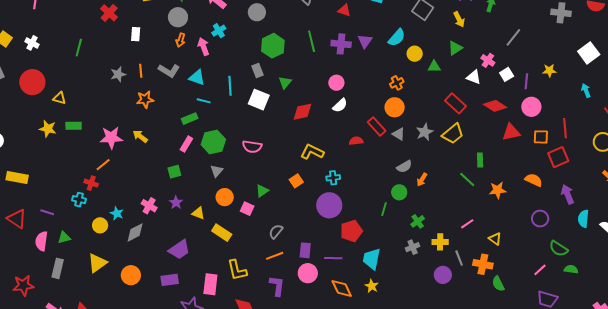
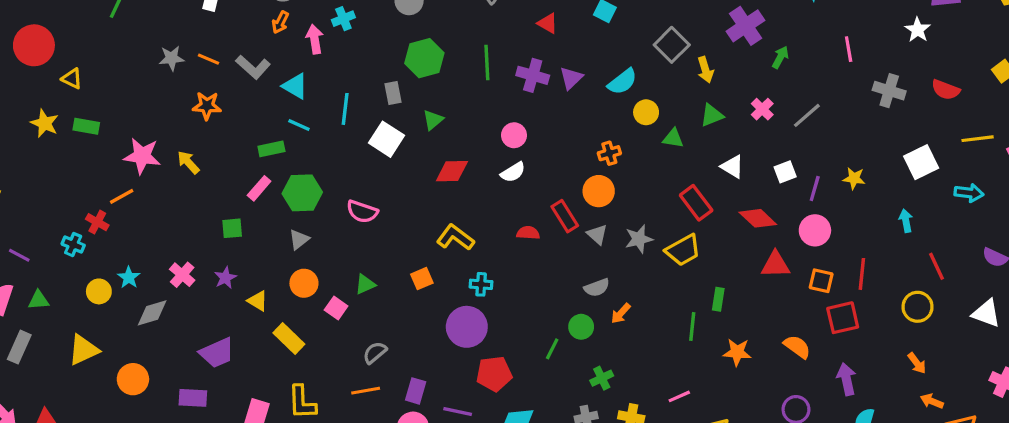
yellow arrow: (459, 19) -> (705, 70), moved
pink cross: (488, 60) -> (762, 109), moved
orange line: (141, 71) -> (208, 59), turned -72
green line: (467, 180) -> (692, 326), turned 42

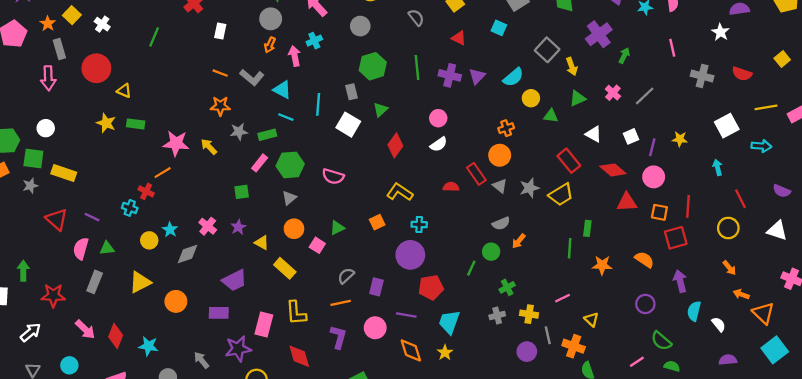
gray star: (172, 58) -> (239, 132), moved
red diamond: (452, 171) -> (395, 145), turned -50
purple rectangle: (416, 391) -> (376, 287), moved

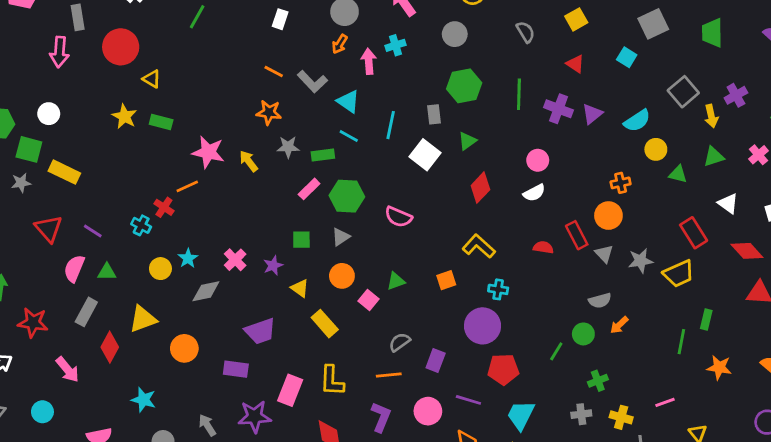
purple cross: (599, 34) -> (736, 95), moved, size x0.7
green square: (242, 192) -> (301, 240), moved
red diamond: (116, 336) -> (110, 347), moved

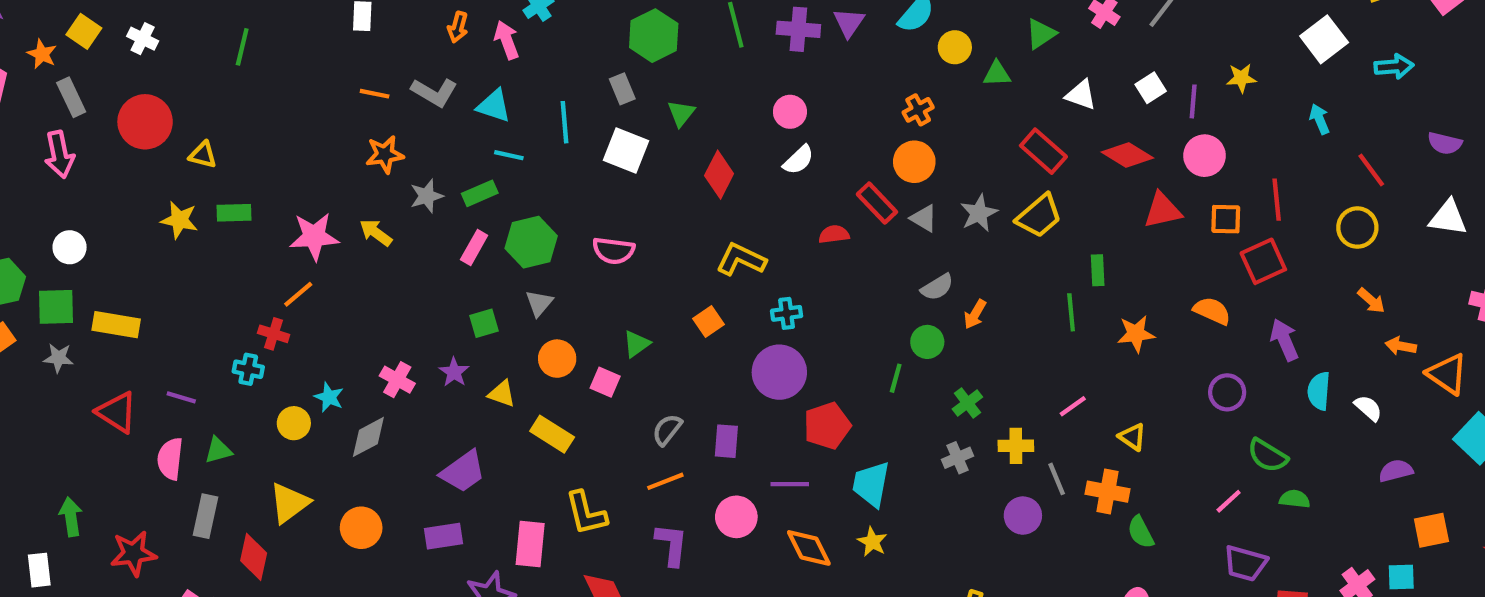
gray star: (21, 183) -> (58, 358), turned 30

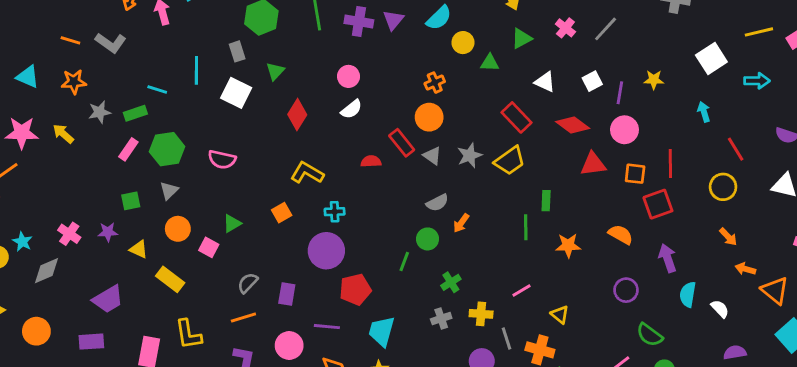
cyan triangle: (494, 106) -> (28, 77), moved
purple star: (454, 372) -> (108, 232), turned 30

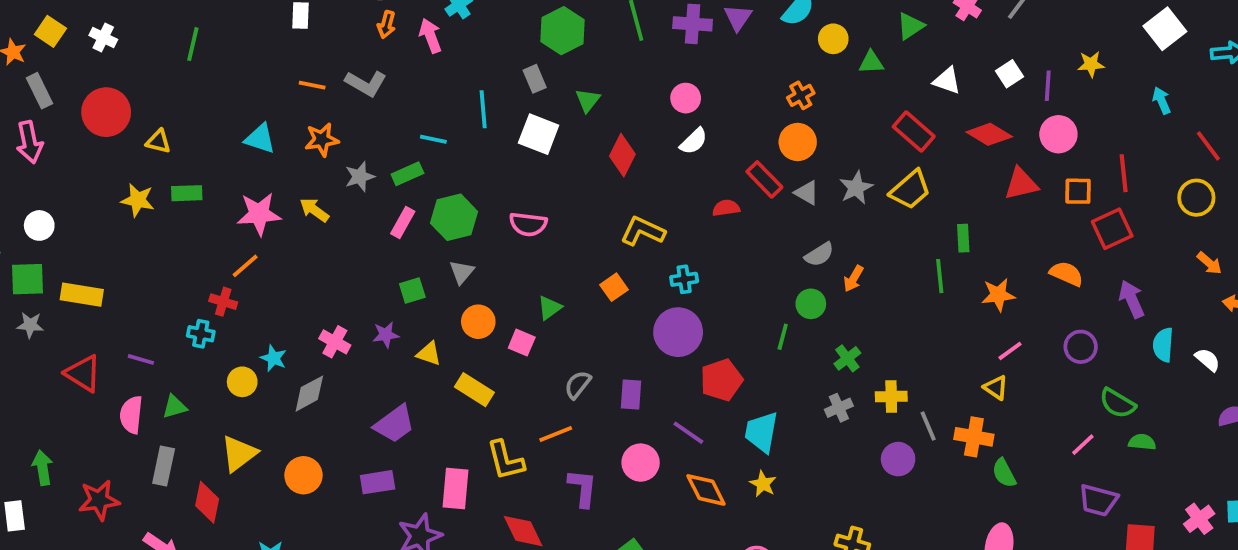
pink line: (522, 291) -> (1010, 351), moved
orange line: (243, 317) -> (556, 434), moved
purple line: (327, 327) -> (688, 433), turned 35

